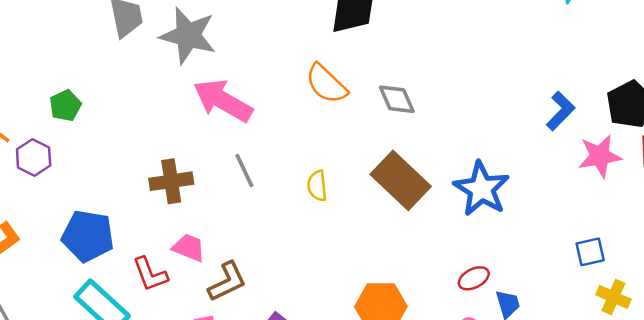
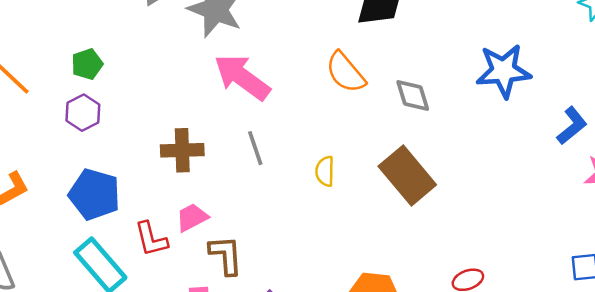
purple hexagon: (34, 157) -> (83, 113), moved
blue star: (481, 189) -> (504, 71), moved, turned 30
pink trapezoid: (189, 248) -> (192, 217), turned -56
brown L-shape: (227, 282) -> (226, 255), turned -75

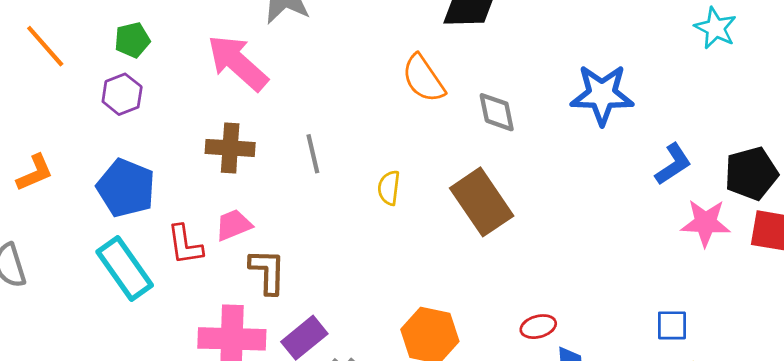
pink arrow: (242, 77) -> (238, 63), moved

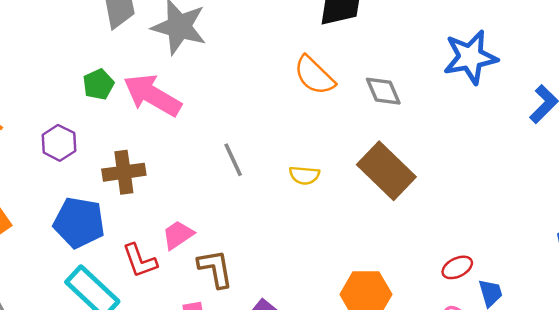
green pentagon: (132, 40) -> (98, 84), moved
brown cross: (230, 148) -> (124, 172), moved
yellow semicircle: (389, 188) -> (304, 175), turned -80

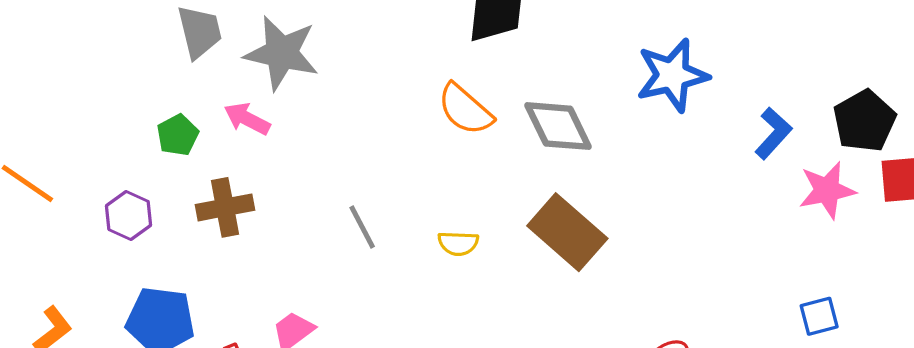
gray diamond: (383, 91) -> (558, 126), size x1.4
pink arrow: (152, 95) -> (247, 119), moved, size x0.6
brown cross: (124, 172) -> (225, 207), moved

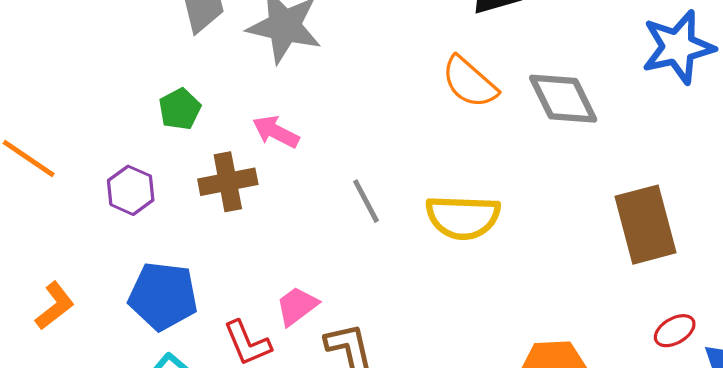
pink arrow: (247, 119) -> (276, 132), moved
brown rectangle: (567, 232) -> (645, 225), moved, turned 34
yellow semicircle: (458, 243) -> (463, 217), size x1.8

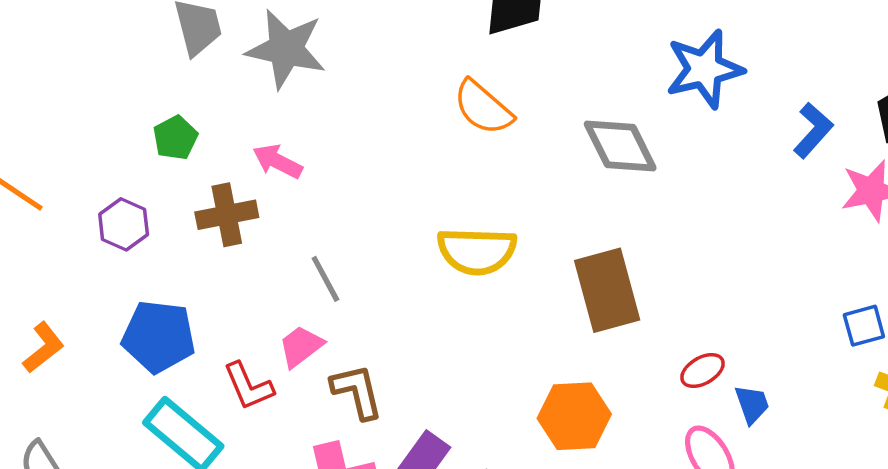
gray diamond: (563, 99) -> (620, 146), moved
gray line: (366, 201) -> (325, 279), moved
brown rectangle: (645, 225) -> (607, 290), moved

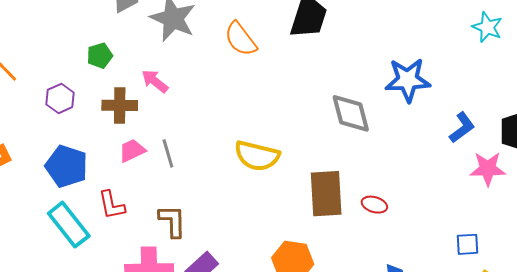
orange semicircle: (483, 108) -> (241, 39), moved
pink trapezoid: (301, 346) -> (132, 151), moved
red ellipse: (703, 370) -> (374, 205), moved, turned 35

